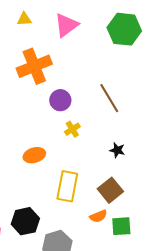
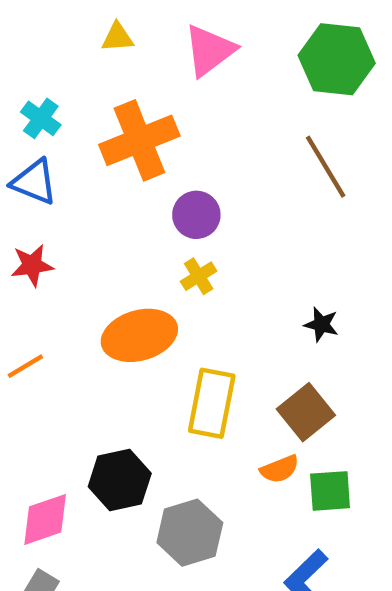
brown line: (109, 98) -> (326, 167), moved
yellow cross: (72, 129) -> (199, 276), moved
orange ellipse: (34, 155) -> (139, 335), size x1.5

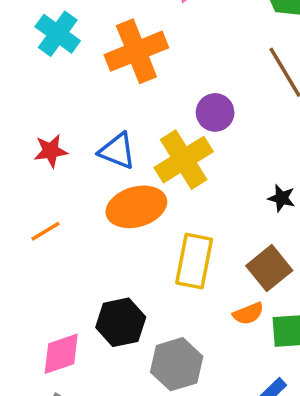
cyan cross: (41, 118) -> (58, 34), size x1.4
blue triangle: (34, 182) -> (117, 151), moved
purple circle: (196, 215) -> (215, 112), moved
yellow cross: (199, 276) -> (184, 160), size x2.0

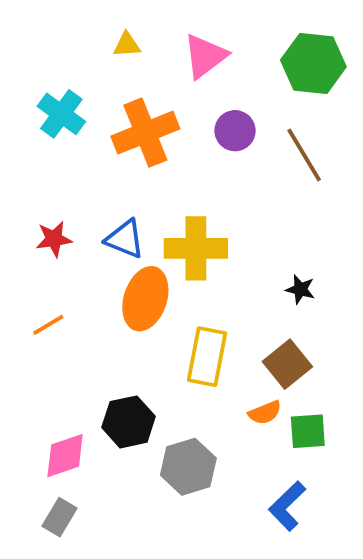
purple circle: (215, 112) -> (235, 131), moved
yellow cross: (184, 160) -> (196, 248), turned 32
orange ellipse: (136, 207) -> (145, 299), turned -56

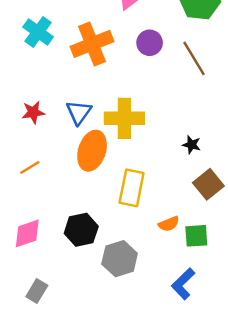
blue triangle: (125, 239) -> (79, 112), turned 44
brown square: (287, 364) -> (208, 184), moved
pink diamond: (65, 456) -> (27, 233), moved

